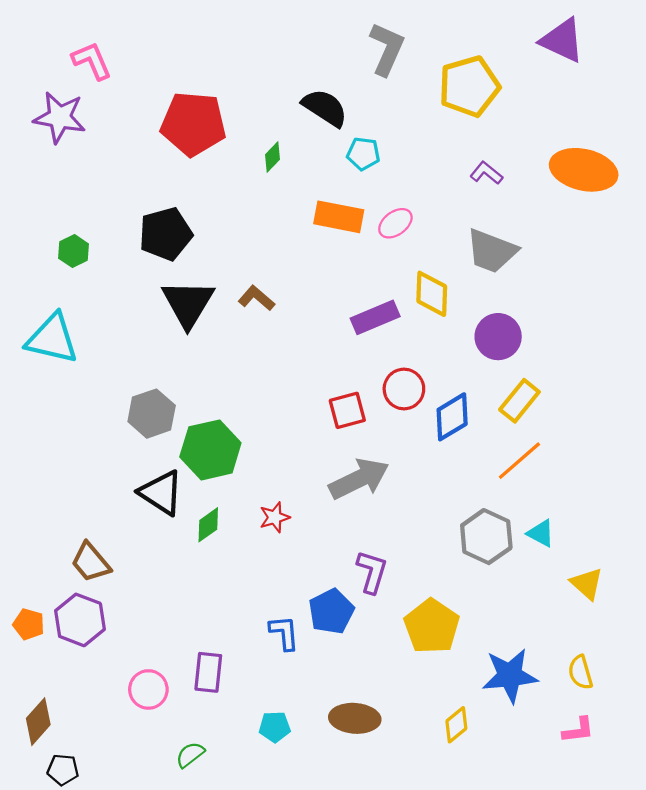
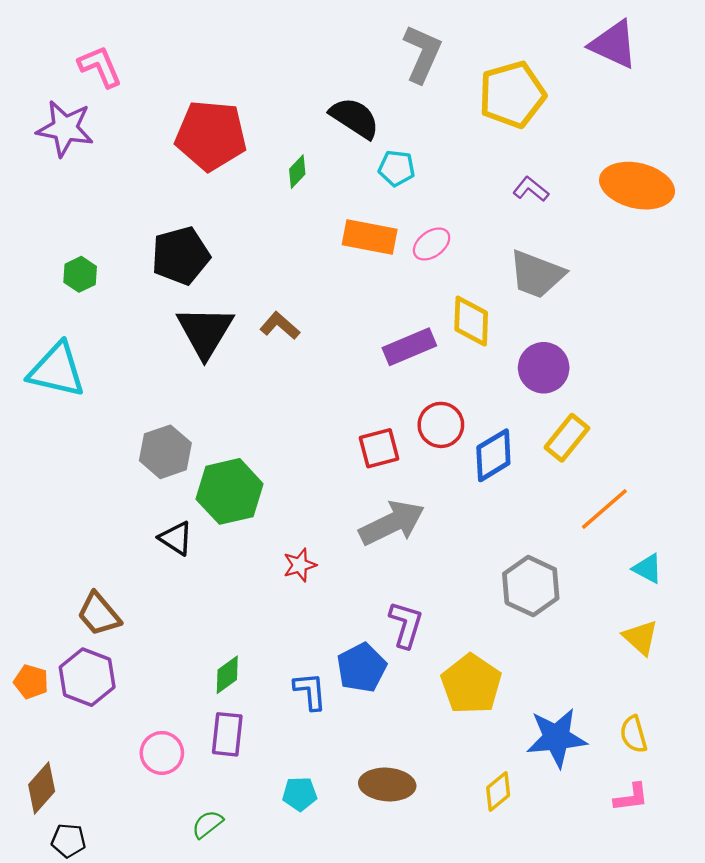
orange line: (519, 461) -> (604, 509), moved
black triangle: (161, 493) -> (176, 538), size x0.7
green diamond: (208, 525) -> (227, 675), moved
cyan triangle: (541, 533) -> (648, 569), moved

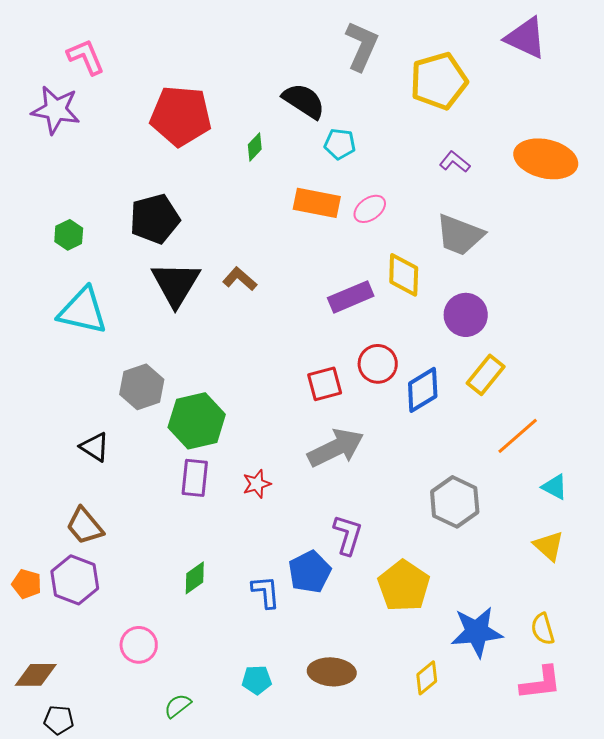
cyan triangle: (57, 370) -> (83, 311), moved
black triangle: (176, 538) -> (95, 447), moved
purple rectangle: (227, 734) -> (195, 478), moved
brown diamond: (42, 788) -> (36, 675), turned 48
pink L-shape: (631, 797) -> (541, 683), size x1.4

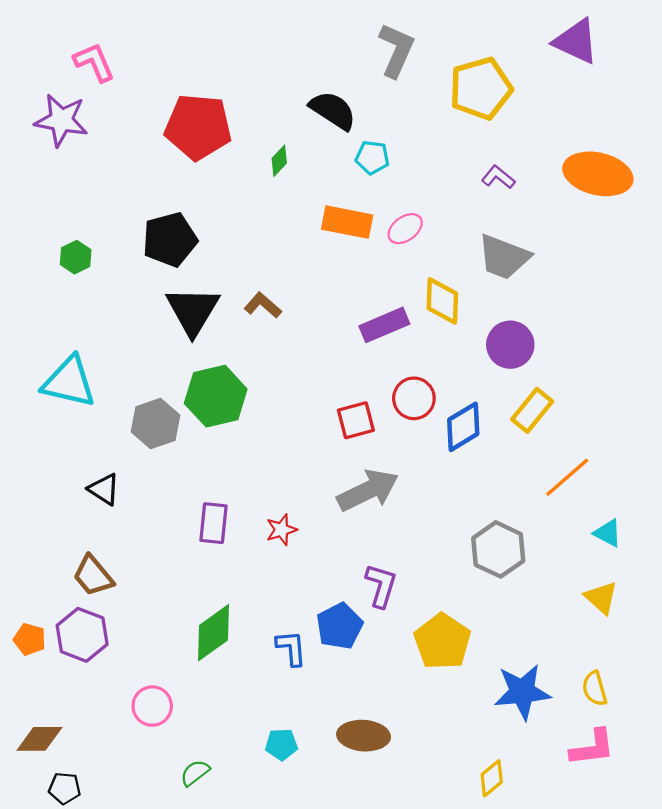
cyan triangle: (83, 311) -> (69, 382), moved
green hexagon: (197, 421) -> (216, 396), moved
green diamond: (195, 578) -> (214, 633), size x1.6
yellow diamond: (427, 678) -> (492, 778), moved

